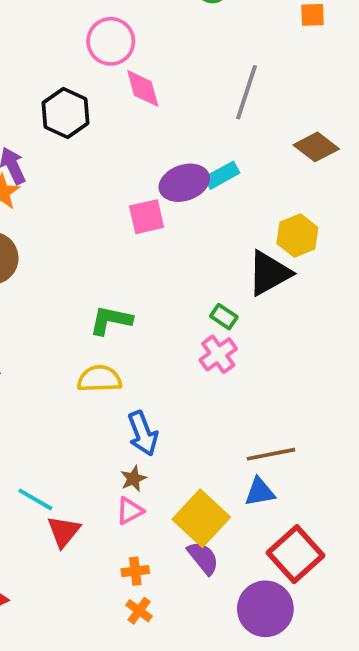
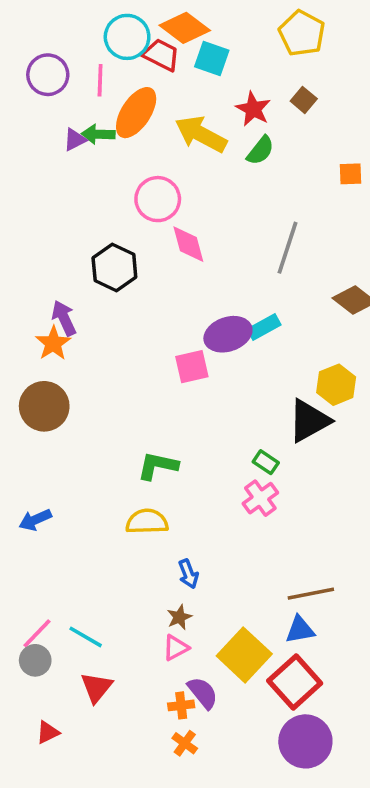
blue arrow: (143, 433) -> (188, 574), size x0.7
red triangle: (64, 531) -> (96, 687), moved
red square: (296, 554) -> (295, 682), moved
purple semicircle: (203, 558) -> (203, 693), moved

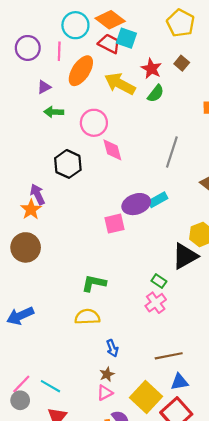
red trapezoid: (161, 55) -> (109, 44), moved
green arrow: (98, 134) -> (54, 112), moved
blue arrow: (35, 520) -> (20, 316), size x1.4
brown line: (311, 594) -> (169, 356), moved

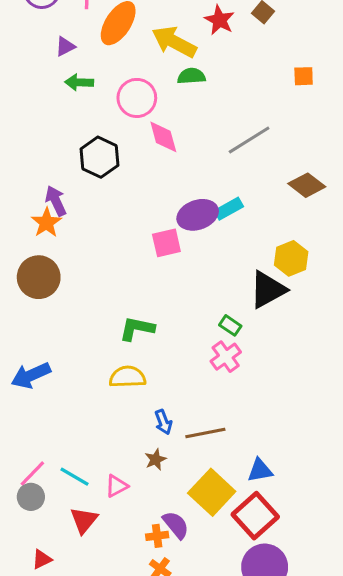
green semicircle: (156, 93) -> (191, 76), moved, turned -132
gray line: (172, 152) -> (249, 140), turned 40
brown line: (169, 356) -> (205, 433), moved
pink triangle: (105, 393) -> (117, 486), moved

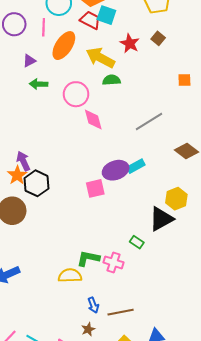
black hexagon: (99, 157) -> (36, 183), moved
green L-shape: (137, 329) -> (88, 258), moved
pink cross: (226, 357) -> (114, 262), moved, turned -36

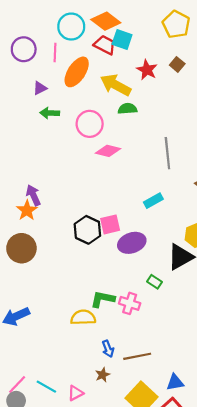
pink diamond: (93, 120) -> (108, 151), turned -60
gray line: (149, 122) -> (167, 153), turned -64
purple ellipse: (116, 170) -> (132, 243), moved
black hexagon: (36, 183) -> (87, 230), moved

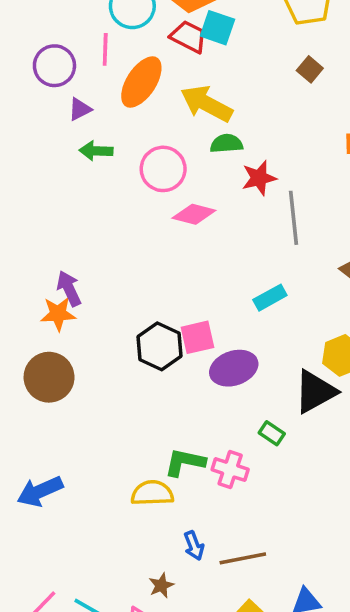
purple circle: (24, 49) -> (54, 66), moved
red star: (147, 70) -> (259, 178), moved, turned 30
orange star: (27, 210) -> (58, 314), turned 30
brown star: (103, 375) -> (161, 585), moved

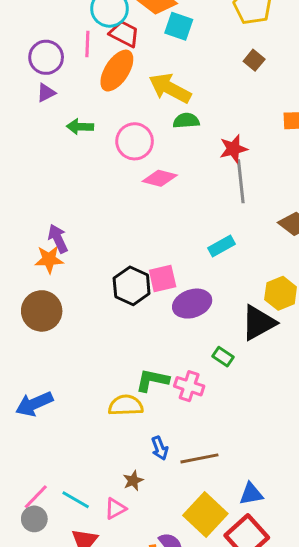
red trapezoid: (188, 37) -> (124, 34), moved
purple triangle: (80, 109) -> (46, 93), moved
red star: (259, 178) -> (233, 149), moved

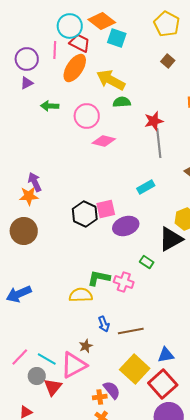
pink triangle: (115, 509) -> (74, 365), size x1.8
gray circle: (34, 519) -> (37, 376), moved

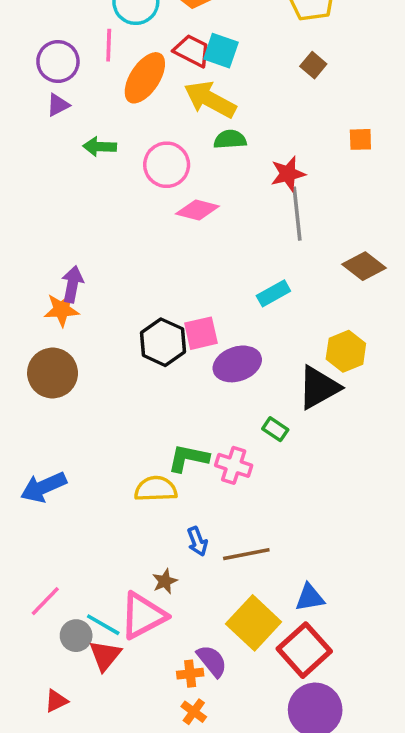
cyan square: (117, 38) -> (221, 51), moved
red trapezoid: (80, 43) -> (192, 51), moved
purple arrow: (35, 182) -> (72, 284), turned 36
cyan line: (47, 359) -> (103, 625), moved

